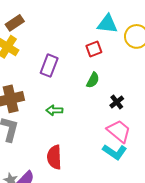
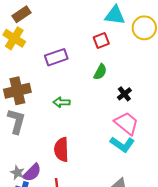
purple rectangle: (49, 66) -> (56, 57), turned 50

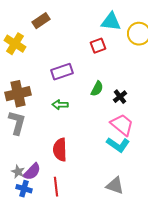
brown rectangle: (22, 14) -> (41, 21), moved
purple rectangle: (56, 57) -> (62, 72), moved
green semicircle: (100, 72) -> (97, 89), moved

